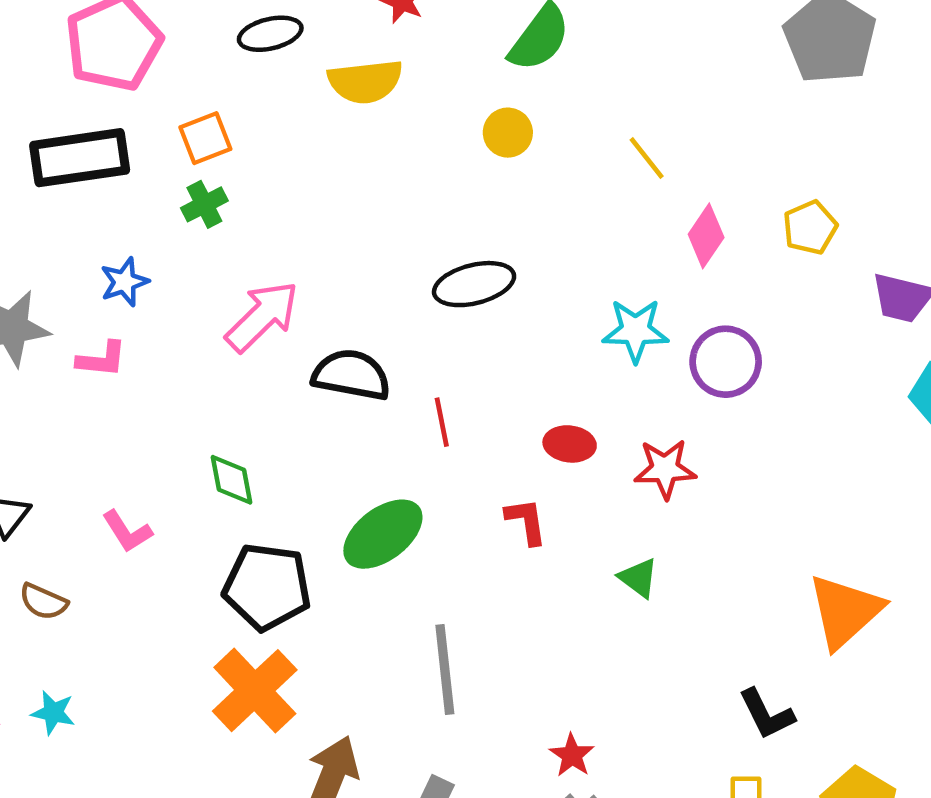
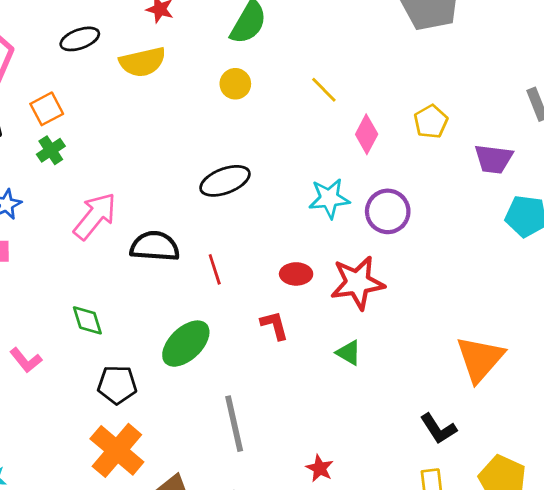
red star: (665, 469) -> (357, 283), size x1.4
black pentagon: (267, 587) -> (117, 385), size x0.7

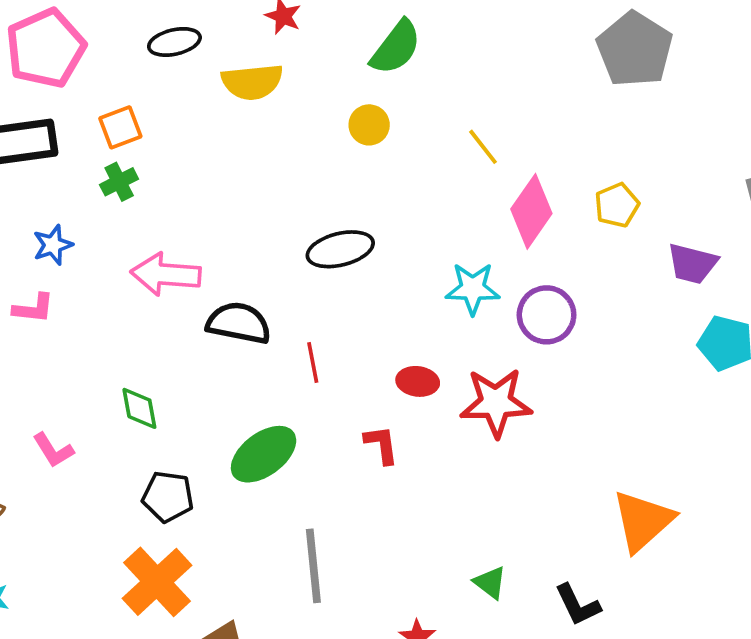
pink diamond: (367, 134) -> (531, 211), size x1.4
pink arrow: (95, 216) -> (166, 274), turned -132
green triangle: (349, 353) -> (490, 583), moved

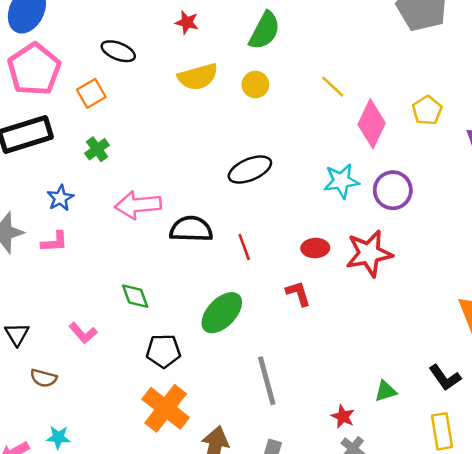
black ellipse: (174, 42) -> (118, 51), turned 44
yellow semicircle: (252, 82) -> (198, 77), moved
orange square: (120, 127) -> (91, 93), moved
green triangle: (490, 583) -> (386, 391), moved, turned -45

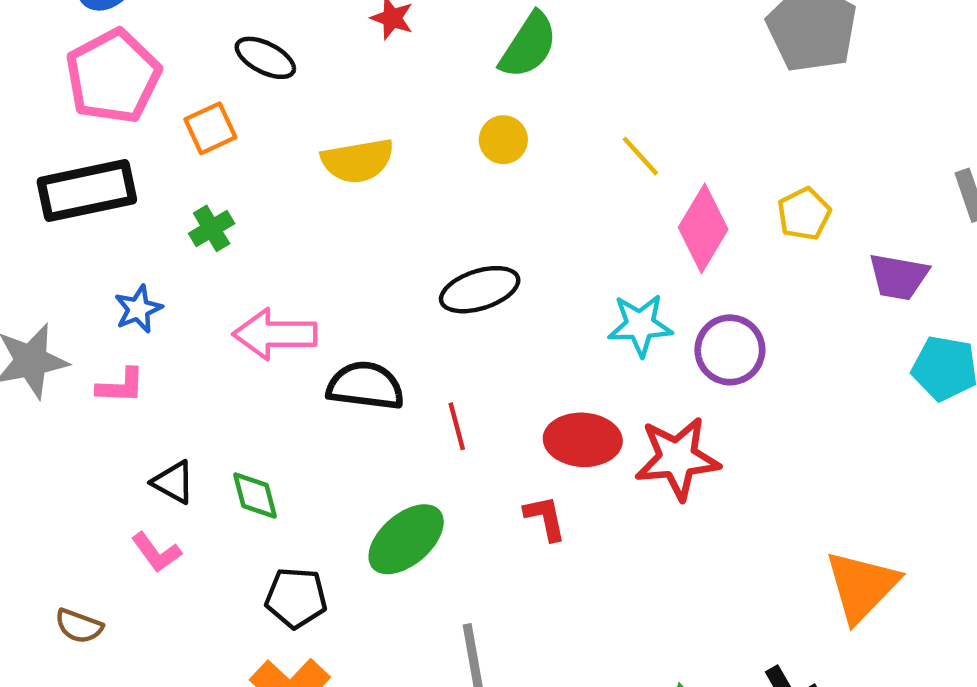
yellow semicircle: (198, 77) -> (358, 161), moved
red ellipse: (315, 248) -> (583, 440), size x1.5
black triangle: (17, 334) -> (173, 482), moved, turned -35

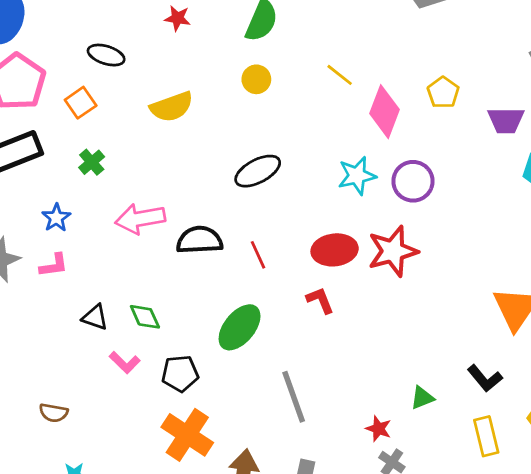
pink L-shape: (156, 552) -> (125, 362), moved

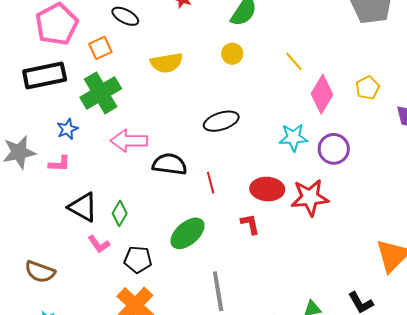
green cross: (92, 162) -> (101, 93), size x2.0
black triangle: (95, 317) -> (83, 207), size x1.5
green diamond: (145, 317) -> (120, 213), turned 45
brown semicircle: (53, 413) -> (40, 272), size x1.4

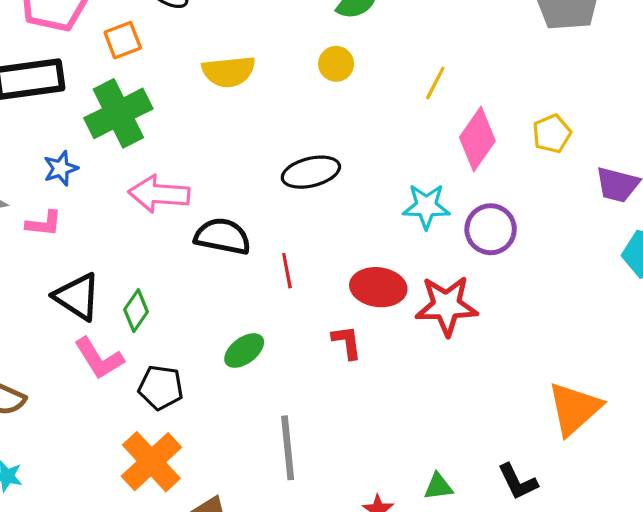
yellow line: (294, 61) -> (435, 83), turned 65
green ellipse: (187, 233) -> (244, 351), size x0.7
pink L-shape: (99, 244) -> (99, 358), size x1.4

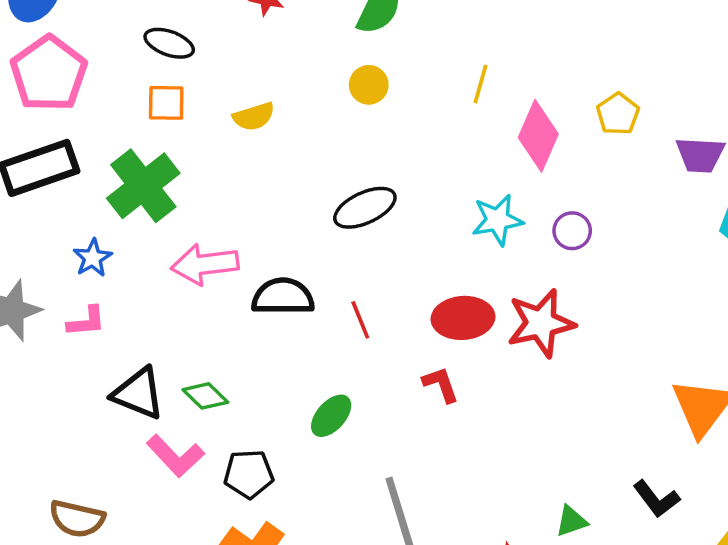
orange square: (123, 40) -> (166, 103), moved, turned 33
yellow semicircle: (229, 72) -> (254, 117), size x0.7
purple circle: (491, 229) -> (572, 231), size x0.7
green diamond: (136, 311) -> (205, 396), turned -69

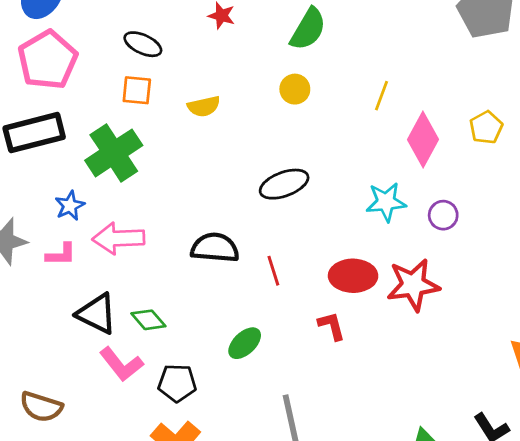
pink arrow: (205, 264) -> (118, 238), moved

